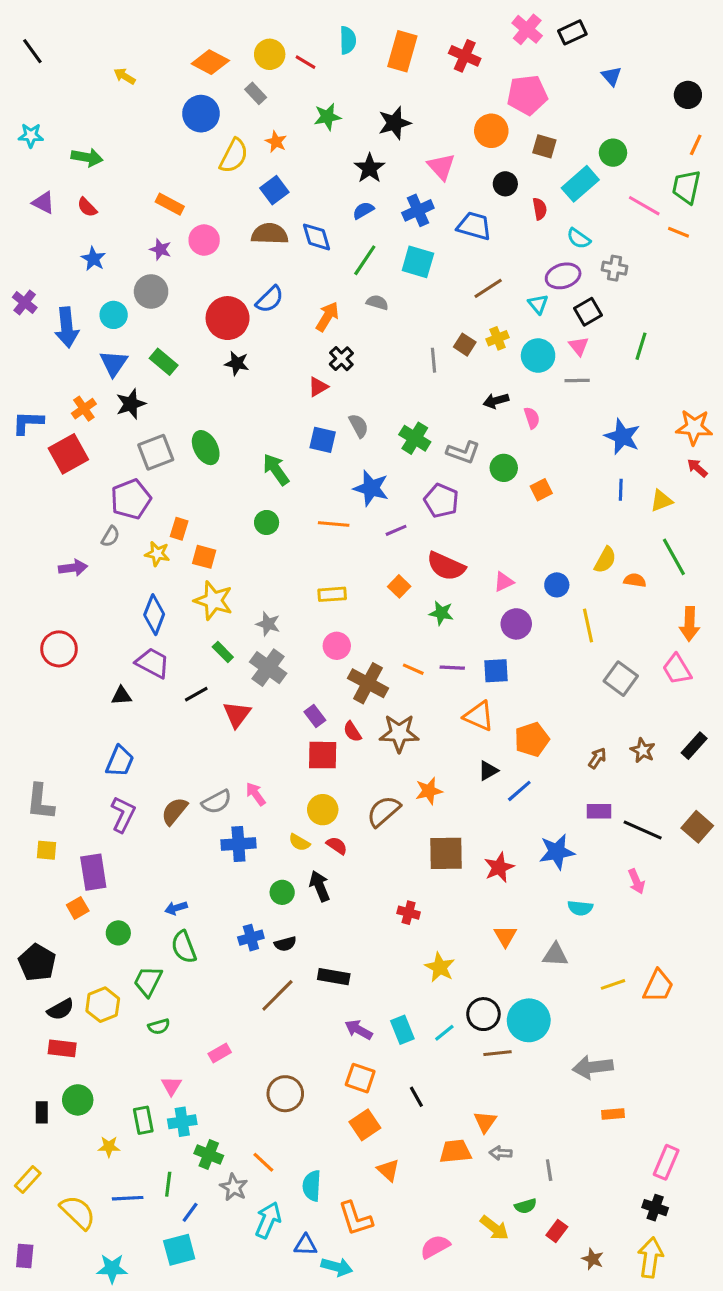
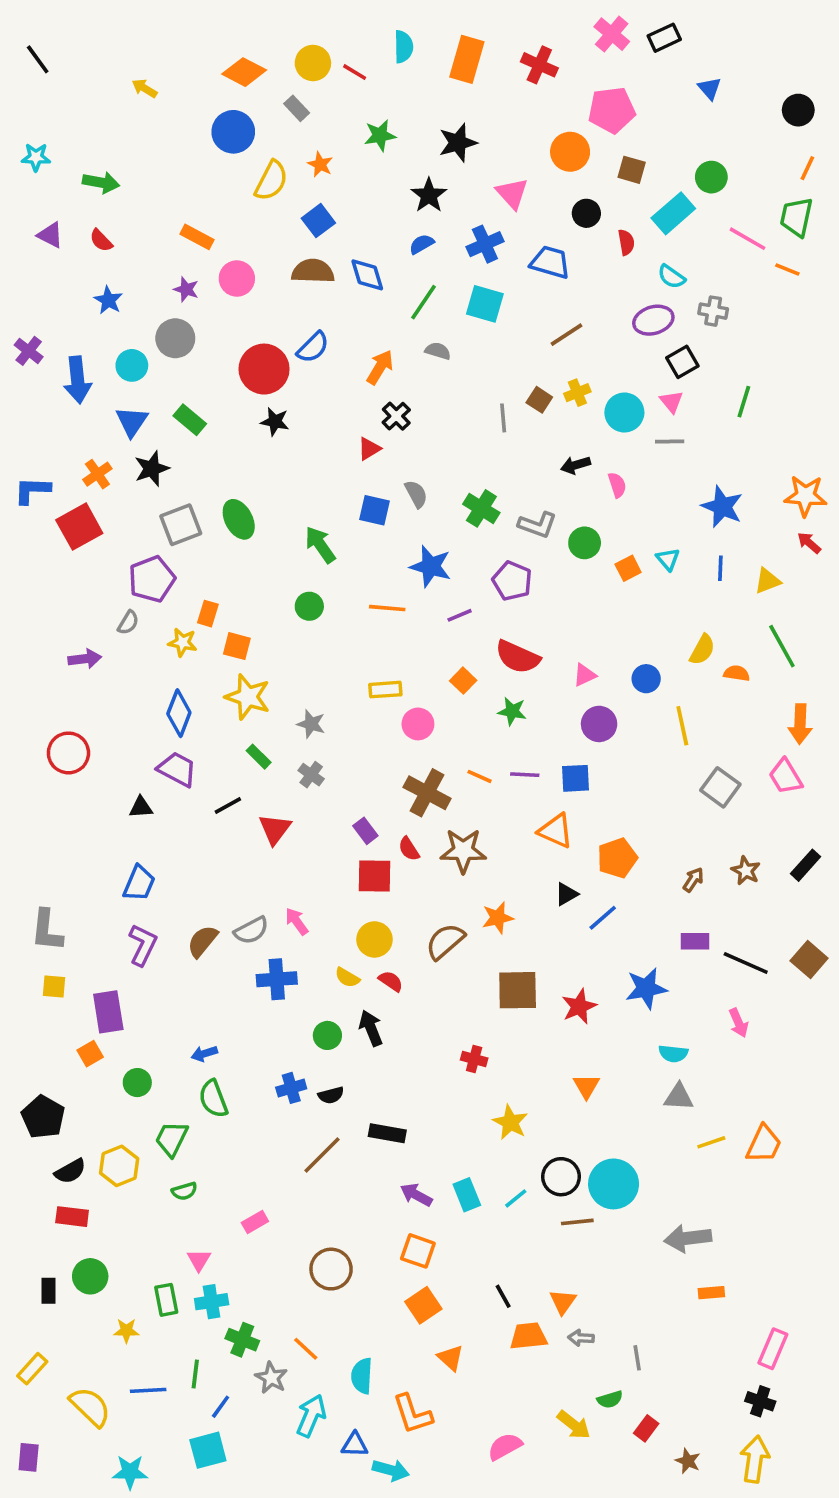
cyan triangle: (538, 304) -> (668, 559), moved
pink circle: (337, 646) -> (418, 724), moved
gray cross: (268, 668) -> (311, 775), size x0.6
gray triangle: (555, 955) -> (679, 1097), moved
black line: (416, 1097) -> (503, 1296), moved

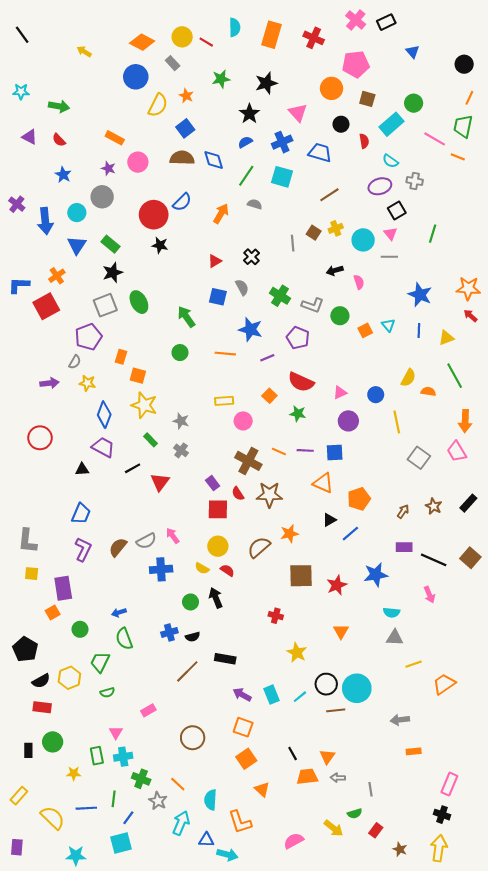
black cross: (396, 416) -> (252, 257), moved
black star: (152, 469) -> (113, 273), moved
yellow star: (183, 642) -> (87, 383), moved
orange trapezoid: (764, 1144) -> (444, 684), moved, turned -150
gray arrow: (688, 1238) -> (400, 720), size x0.7

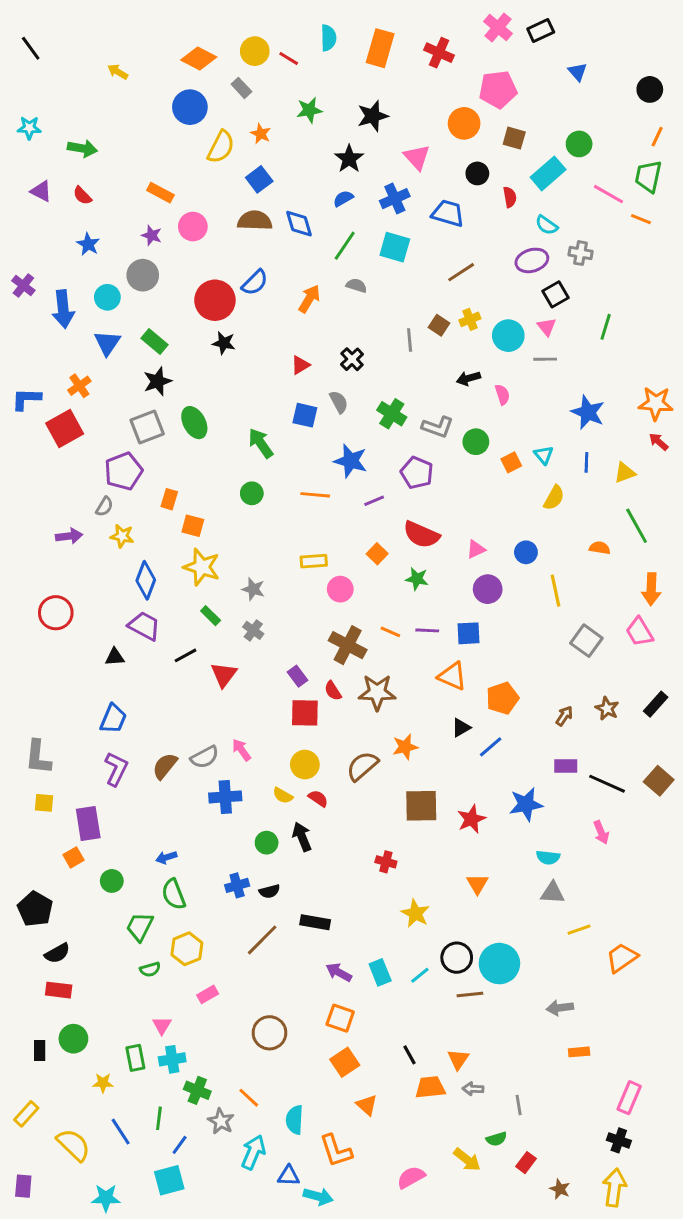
yellow semicircle: (408, 378) -> (554, 498), moved
yellow hexagon: (69, 678) -> (187, 949), moved
blue line: (86, 808) -> (121, 1132), turned 60

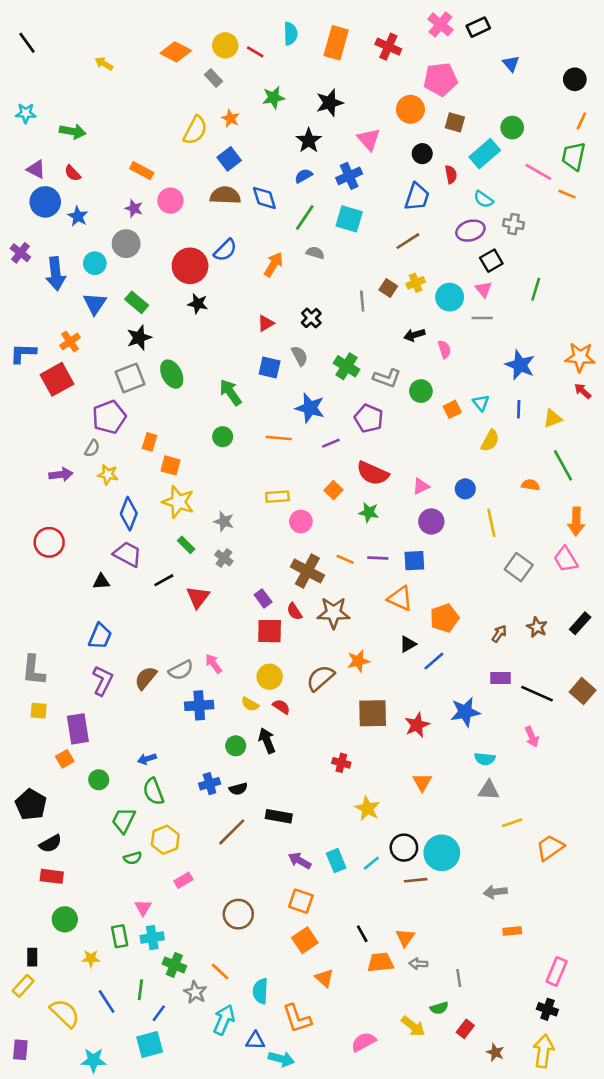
blue circle: (190, 107) -> (45, 202), moved
blue trapezoid: (448, 213) -> (417, 197), moved, turned 92
black rectangle: (40, 1050) -> (32, 957), moved

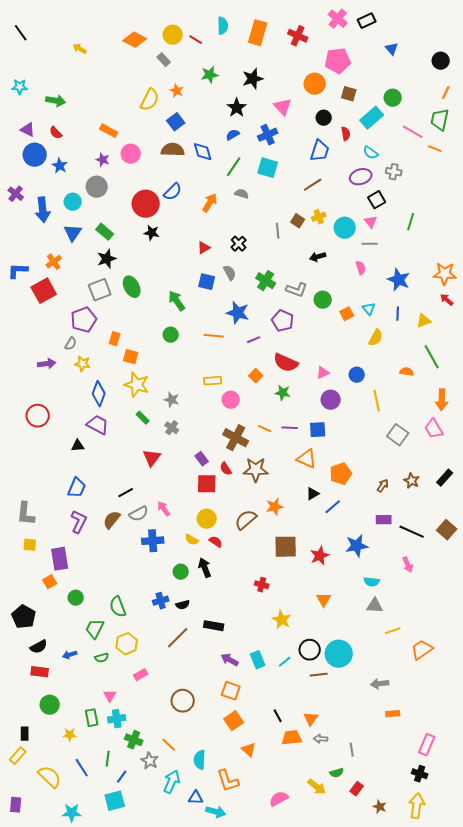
pink semicircle: (444, 349) -> (361, 268), moved
black line: (164, 580) -> (126, 493), moved
blue arrow: (147, 759) -> (70, 655), moved

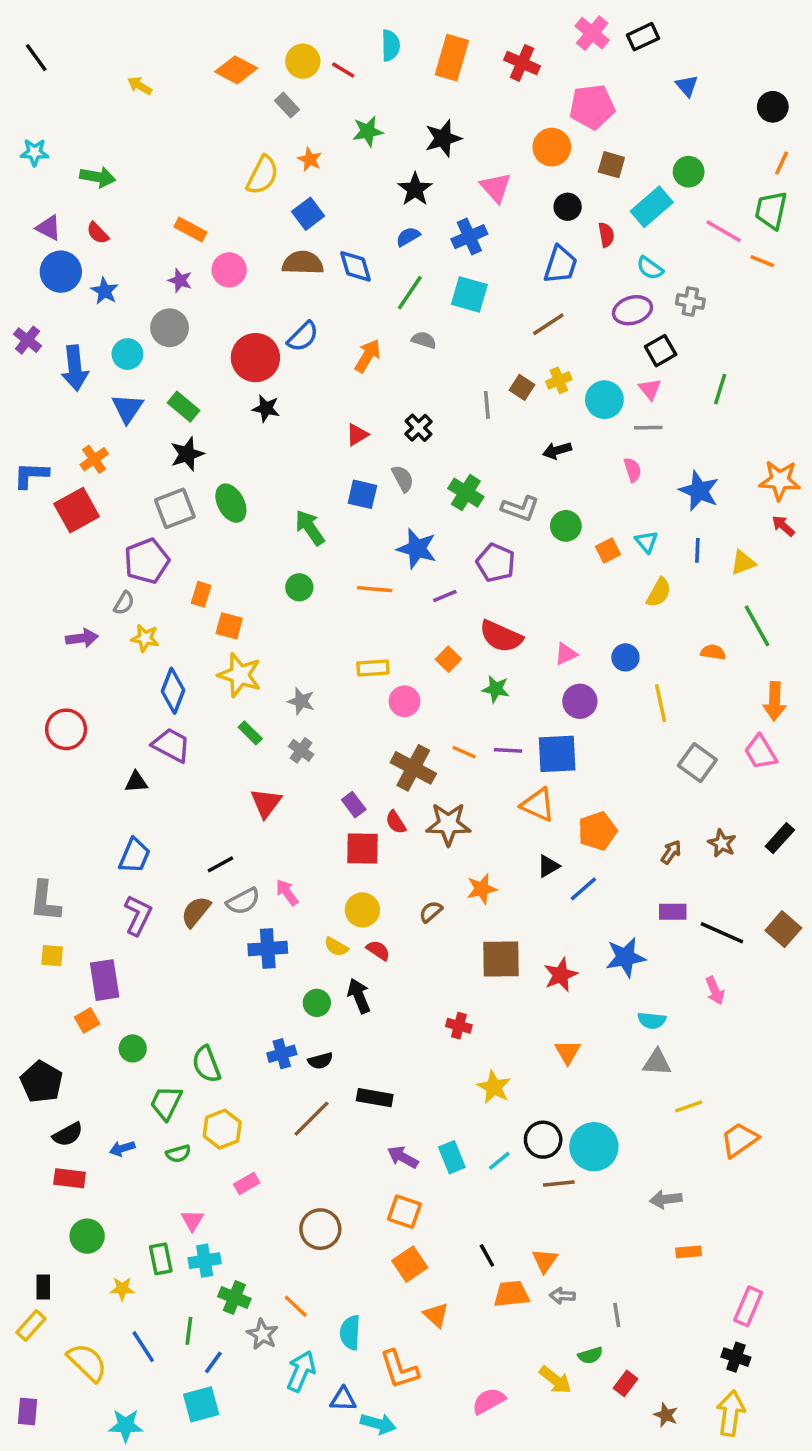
blue square: (318, 430) -> (557, 754), size x1.4
brown semicircle: (246, 520) -> (431, 912), size x0.6

